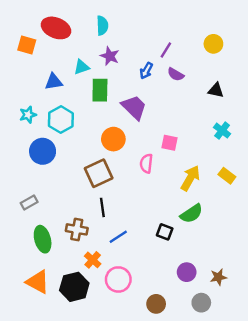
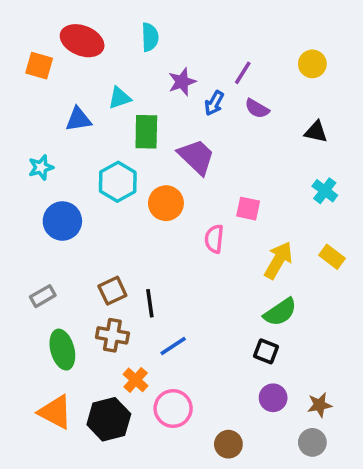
purple star: (110, 56) -> (182, 82), moved, turned 30
cyan hexagon: (61, 120) -> (118, 182), moved
brown square: (99, 173) -> (112, 291), moved, size x0.7
black square: (165, 232) -> (266, 351), moved
gray circle: (201, 303) -> (312, 442), moved

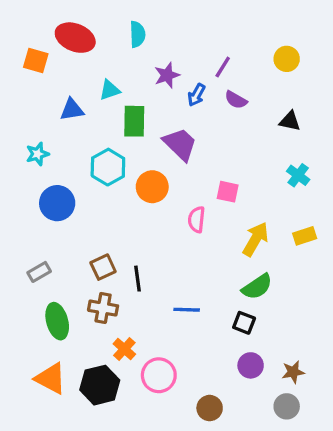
yellow rectangle: (332, 257) -> (305, 236), turned -55
blue line: (173, 346) -> (187, 310), moved, turned 35

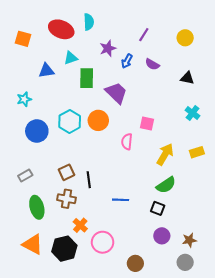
red ellipse: (75, 38) -> (61, 29), moved
purple line: (223, 67) -> (144, 35), moved
cyan hexagon: (108, 167) -> (70, 121), moved

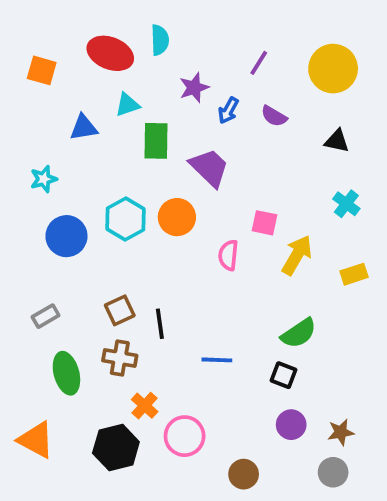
yellow circle: (185, 38) -> (333, 69), size x1.6
yellow arrow: (165, 154) -> (297, 255), moved
orange triangle: (33, 244) -> (36, 440), moved

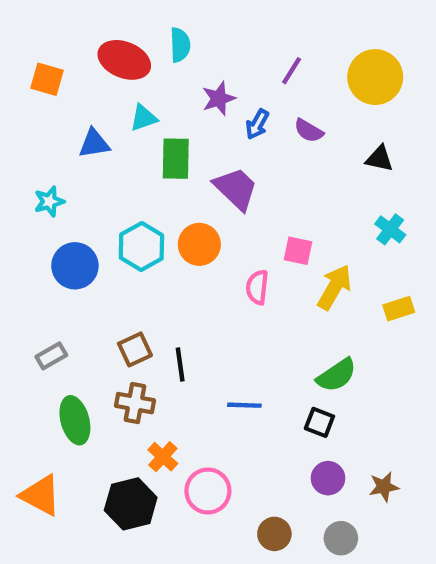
gray circle: (333, 472) -> (341, 538), moved

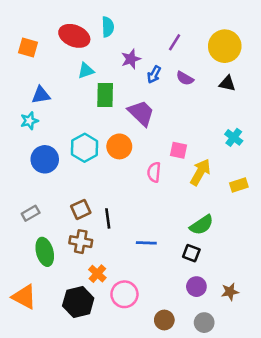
blue triangle: (94, 144) -> (41, 95), moved
black triangle: (379, 159) -> (227, 83), moved

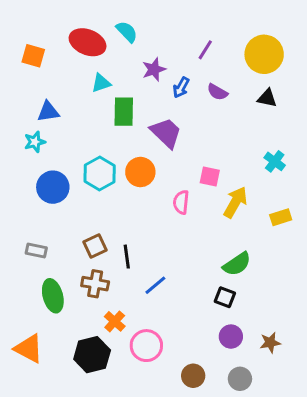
cyan semicircle: (108, 27) -> (127, 32), turned -42
gray rectangle: (31, 213) -> (36, 250), turned 42
blue line: (146, 243) -> (155, 285), moved, turned -42

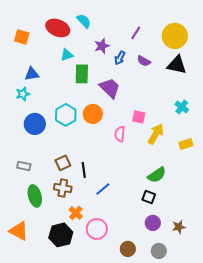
black triangle: (267, 98) -> (177, 65), size x1.5

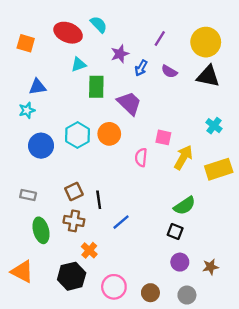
yellow rectangle: (186, 144) -> (219, 169), size x1.6
pink circle: (97, 229) -> (114, 287), moved

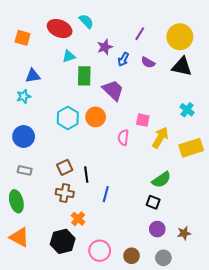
blue circle: (41, 146) -> (24, 136), moved
blue line: (121, 222) -> (106, 194), turned -35
green ellipse: (41, 230) -> (16, 201), moved

